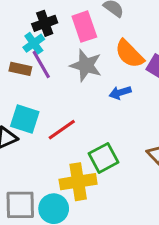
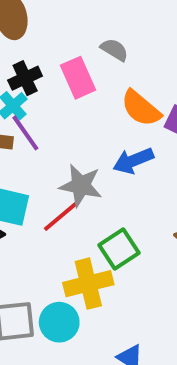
gray star: (86, 65) -> (81, 186), moved
blue arrow: (120, 93) -> (133, 161), size x1.4

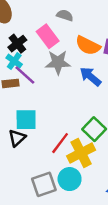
blue arrow: (133, 161) -> (90, 77), turned 75
gray star: (81, 186) -> (58, 62), moved
red line: (60, 217) -> (60, 143), moved

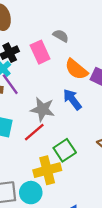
gray star: (58, 62) -> (43, 109), moved
red line: (60, 143) -> (34, 132), moved

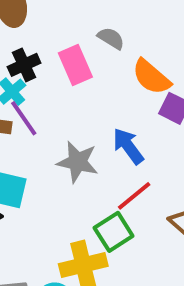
orange semicircle: (76, 69) -> (151, 77), moved
red line: (34, 132) -> (134, 196), moved

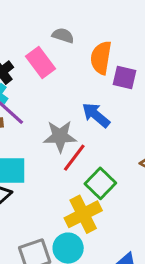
orange semicircle: (151, 77) -> (101, 58), turned 72
red line: (134, 196) -> (74, 158), moved

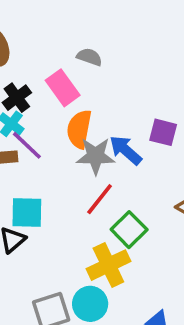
orange semicircle: (101, 58) -> (79, 129), moved
purple square: (125, 78) -> (163, 132), moved
gray star: (60, 136) -> (96, 156), moved

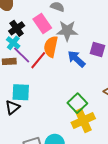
gray star: (96, 156) -> (67, 31), moved
red line: (100, 199) -> (38, 60), moved
yellow cross: (108, 265) -> (83, 121), moved

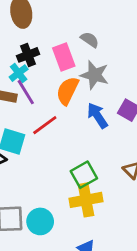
red line: (38, 60) -> (45, 125), moved

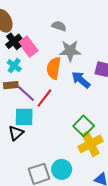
black cross: (28, 55) -> (14, 41), moved
pink rectangle: (64, 57) -> (28, 47), moved
purple line: (26, 92) -> (26, 93), moved

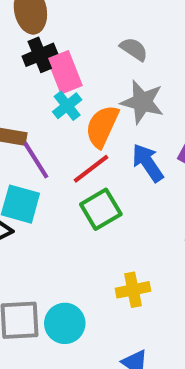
cyan cross: (14, 66) -> (67, 106), moved
red line: (44, 98) -> (91, 169), moved
green square: (84, 126) -> (101, 209), moved
yellow cross: (91, 144) -> (133, 290), size x0.7

